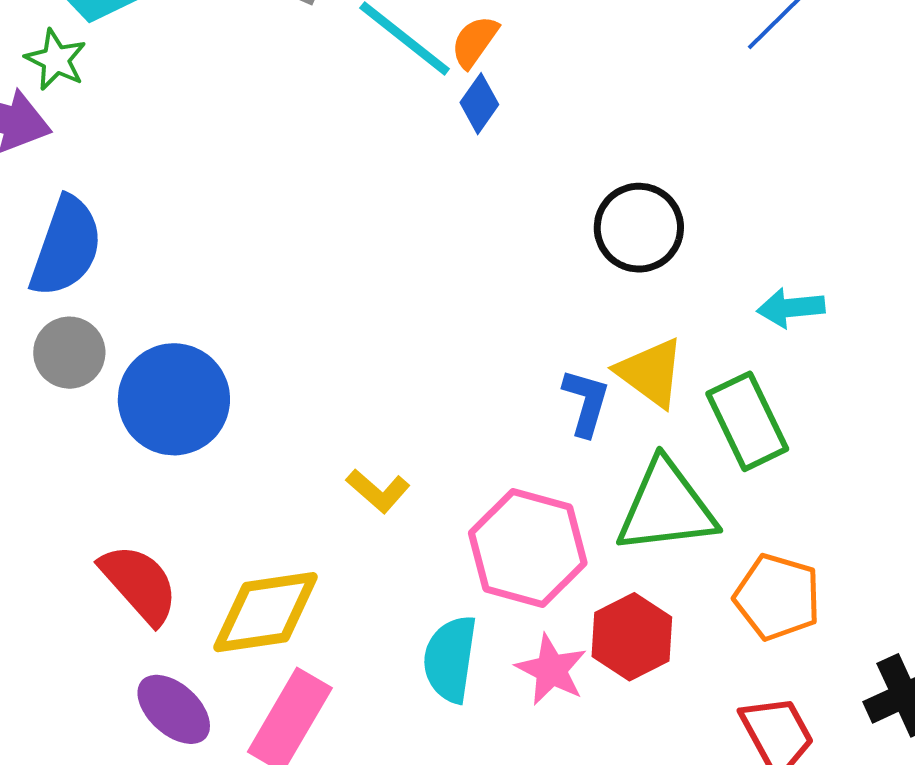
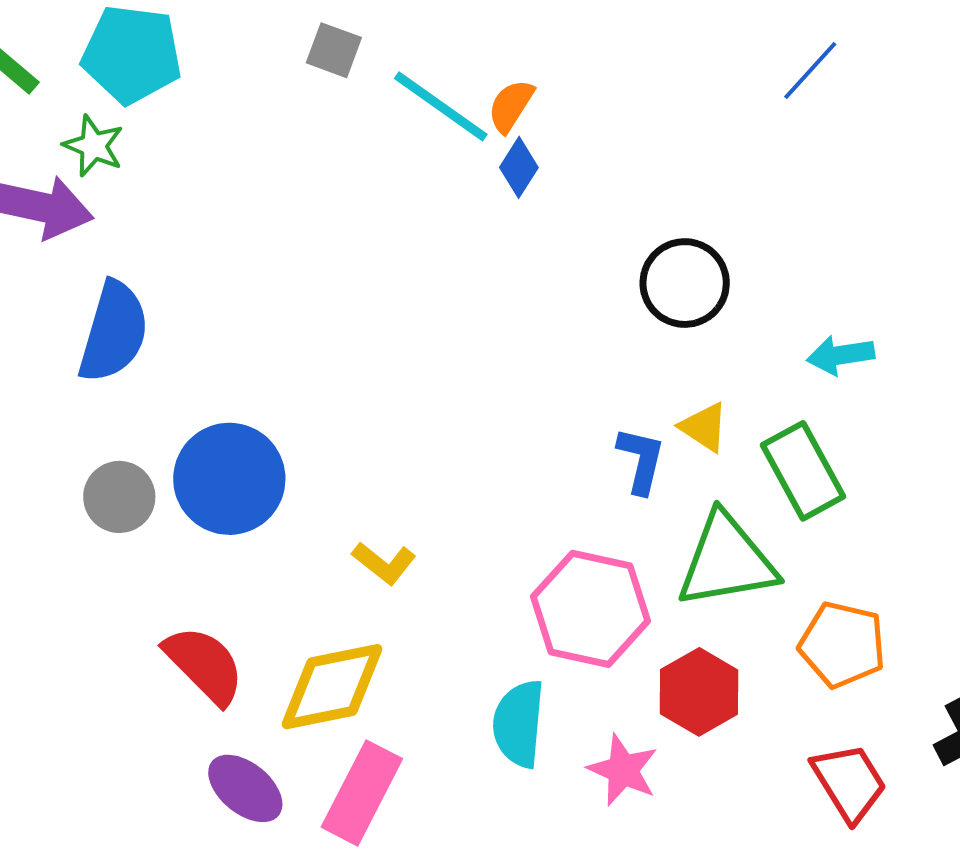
gray circle: (69, 353) -> (119, 497), moved
yellow triangle: (651, 372) -> (704, 427), size x0.7
yellow L-shape: (378, 491) -> (384, 563), moved
pink star: (551, 670) -> (623, 770), moved

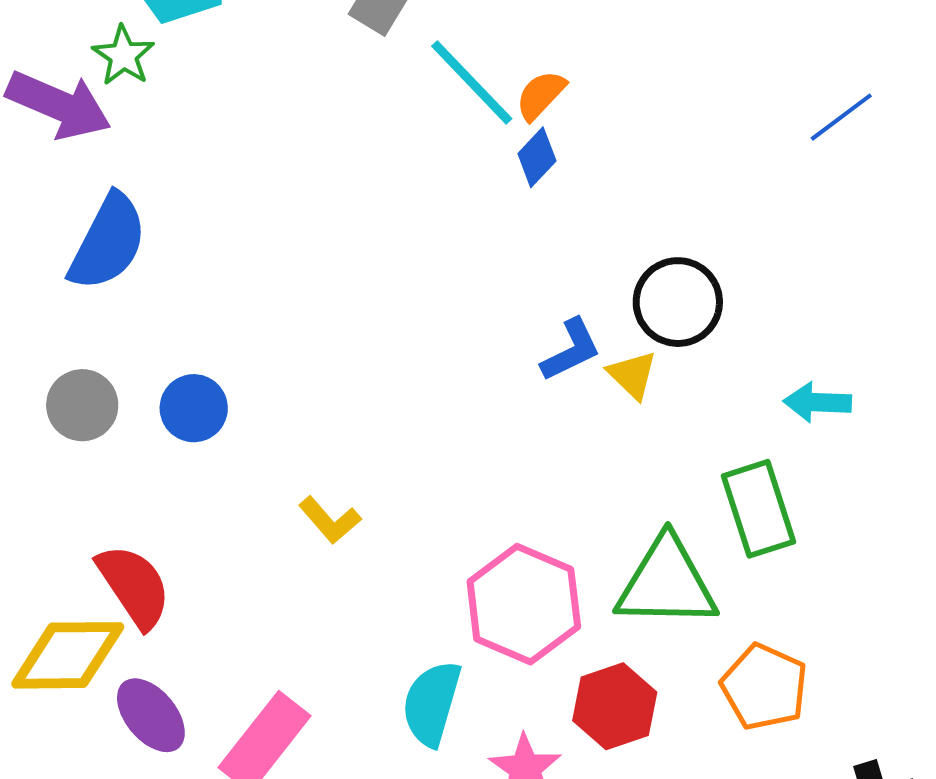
yellow triangle: (704, 427) -> (632, 375), moved
blue L-shape: (641, 460) -> (571, 350), moved, turned 40
blue circle: (229, 479) -> (194, 408), size x0.6
yellow diamond: (332, 687) -> (68, 655), moved

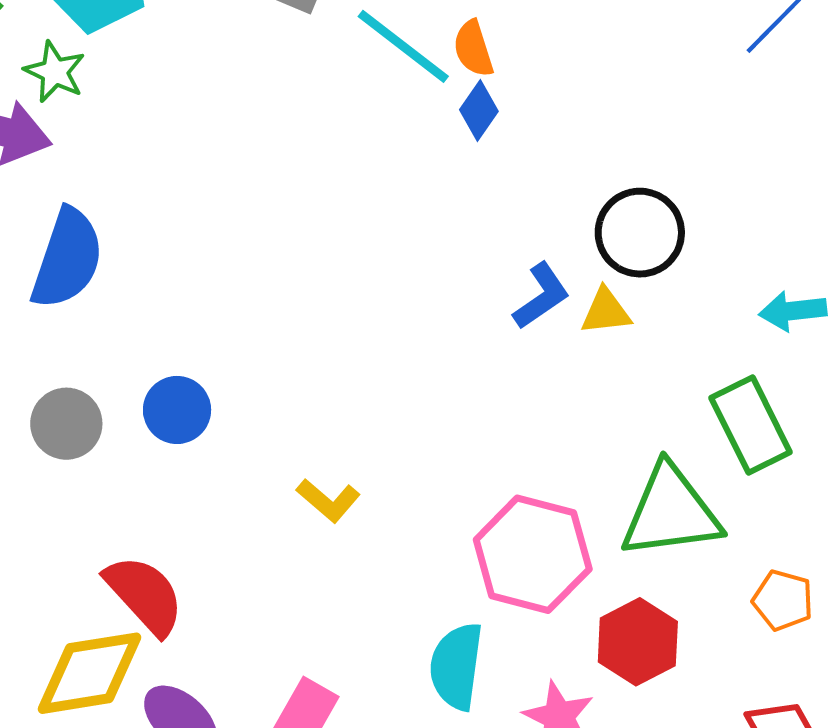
orange semicircle: (541, 95) -> (473, 49), turned -52
yellow triangle: (632, 375) -> (606, 311), turned -42
orange pentagon: (764, 687) -> (783, 600), size x0.7

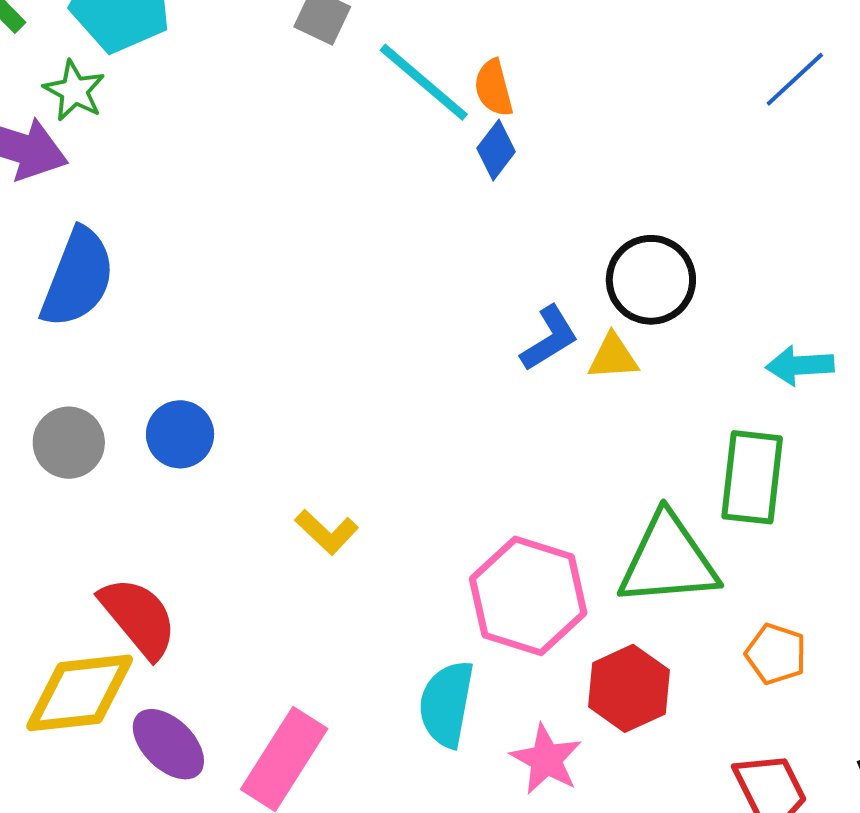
green rectangle: (751, 425) -> (752, 477), turned 30

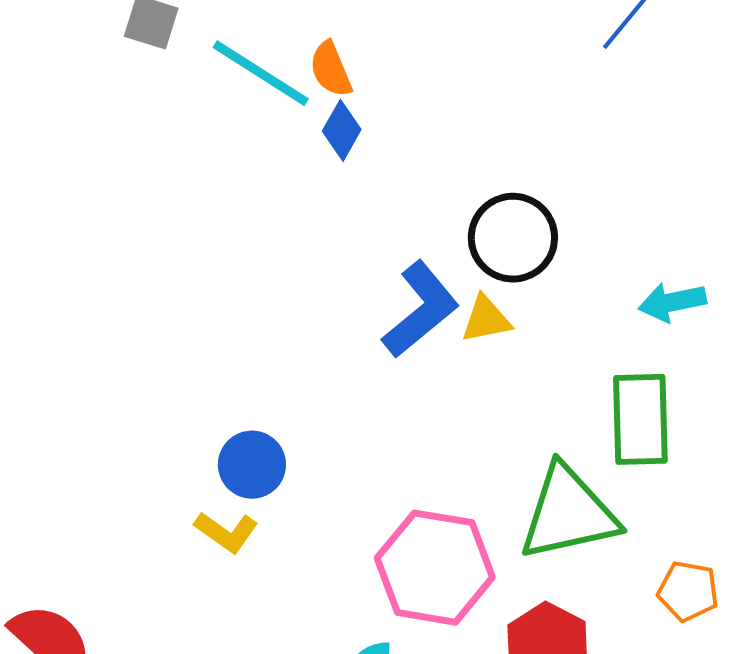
blue L-shape: (549, 338) -> (420, 310), size x1.4
blue circle: (180, 434) -> (252, 465), moved

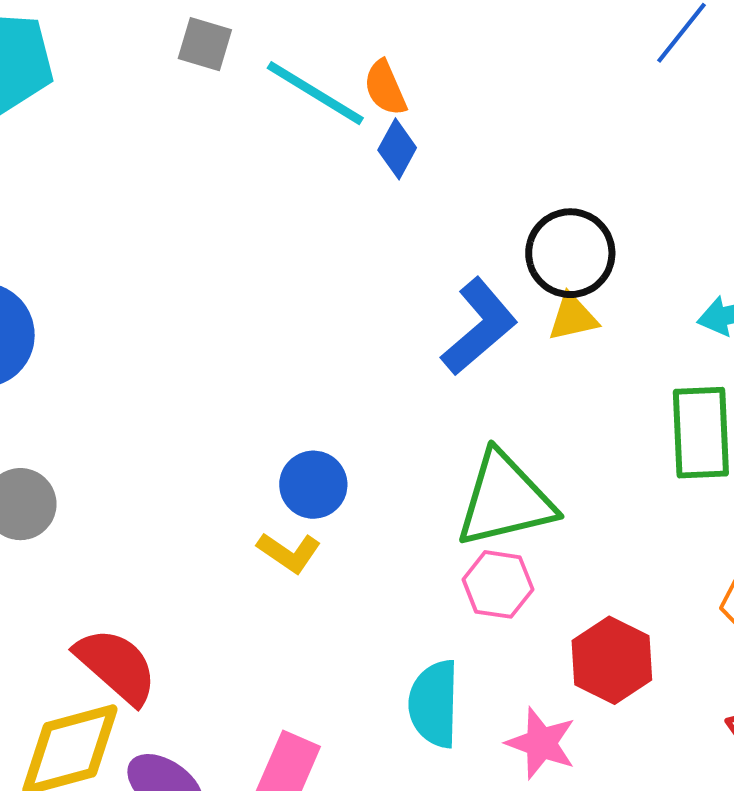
yellow triangle: (486, 319) -> (573, 317), moved
green triangle: (568, 513) -> (505, 500), moved
pink hexagon: (435, 568) -> (498, 584), size x0.6

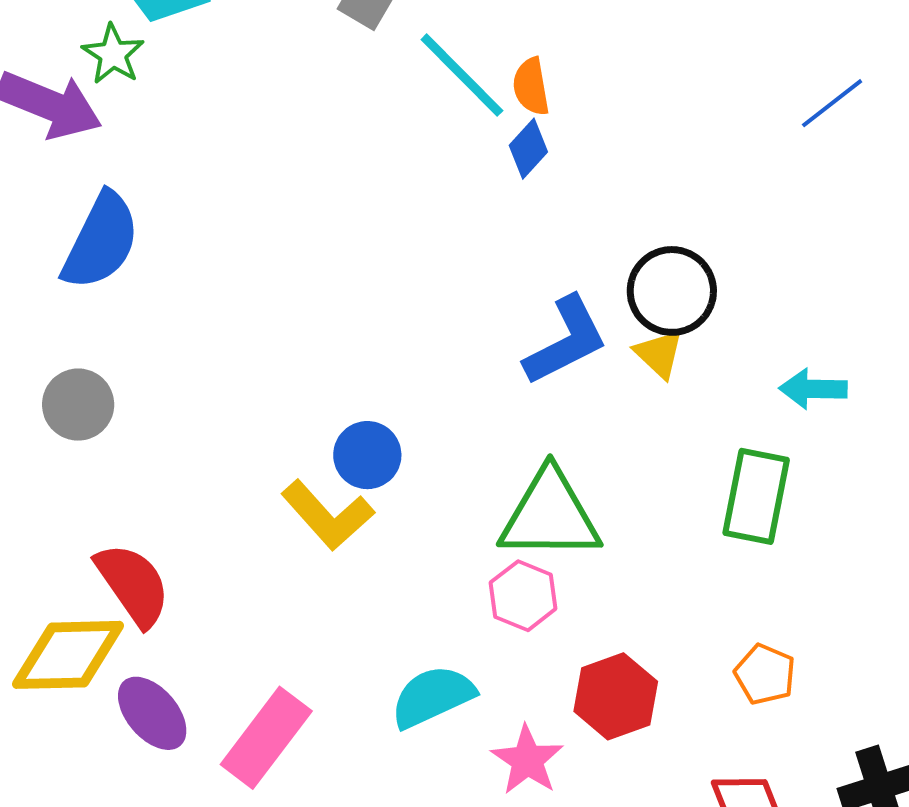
yellow triangle: (573, 317) -> (659, 354), turned 42
yellow L-shape: (289, 552) -> (328, 515), size x1.5
cyan semicircle: (434, 704) -> (433, 697), turned 50

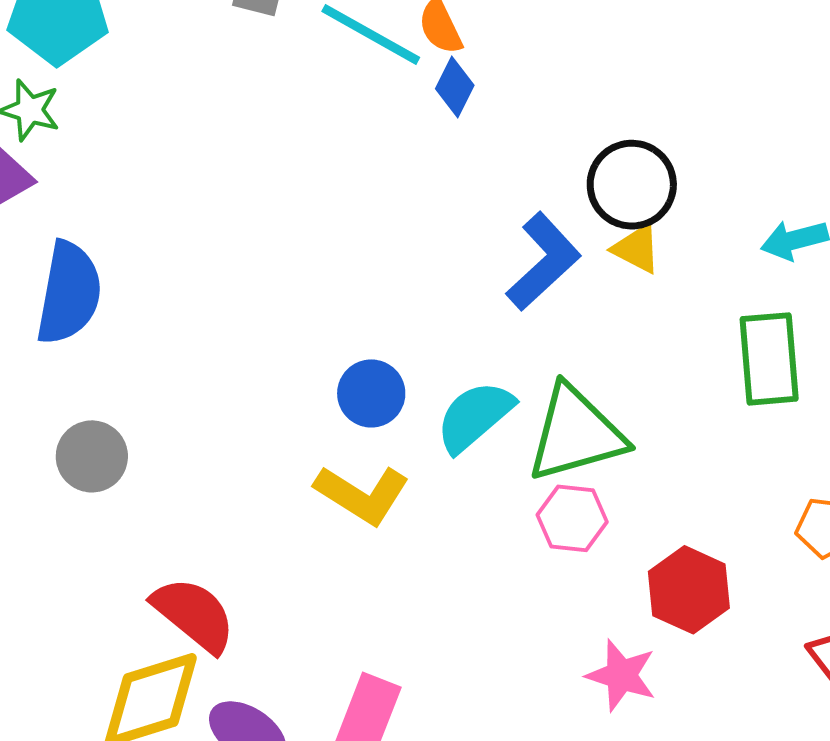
blue circle: (367, 455) -> (371, 393), moved
cyan semicircle: (433, 697) -> (475, 416), moved

